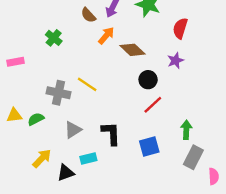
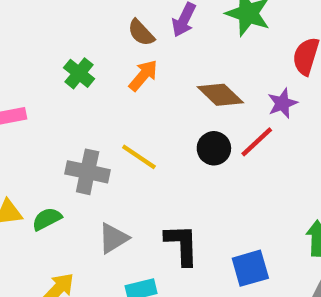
orange arrow: (106, 35) -> (143, 75), moved
purple star: (175, 61) -> (282, 103), moved
black circle: (148, 80) -> (214, 148), moved
red line: (153, 105) -> (257, 142), moved

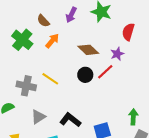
brown semicircle: (141, 33) -> (43, 21), moved
green cross: (79, 73) -> (22, 40), size x1.5
black L-shape: (182, 245) -> (70, 120), turned -50

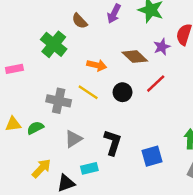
orange arrow: (52, 41) -> (97, 65), moved, turned 63
purple star: (117, 54) -> (162, 47), moved
black circle: (85, 75) -> (123, 92), moved
black L-shape: (70, 120) -> (113, 143), turned 70

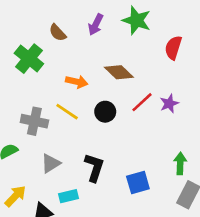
purple star: (162, 47) -> (169, 104), moved

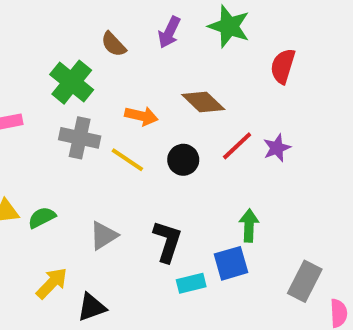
gray cross: (34, 121) -> (80, 138), moved
green arrow: (180, 163) -> (249, 225), moved
cyan rectangle: (68, 196) -> (191, 283), moved

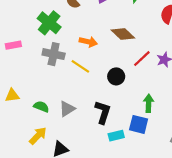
black circle: (183, 160) -> (116, 76), moved
green semicircle: (42, 218) -> (41, 107), moved, turned 48
blue square: (231, 263) -> (139, 124), turned 30

